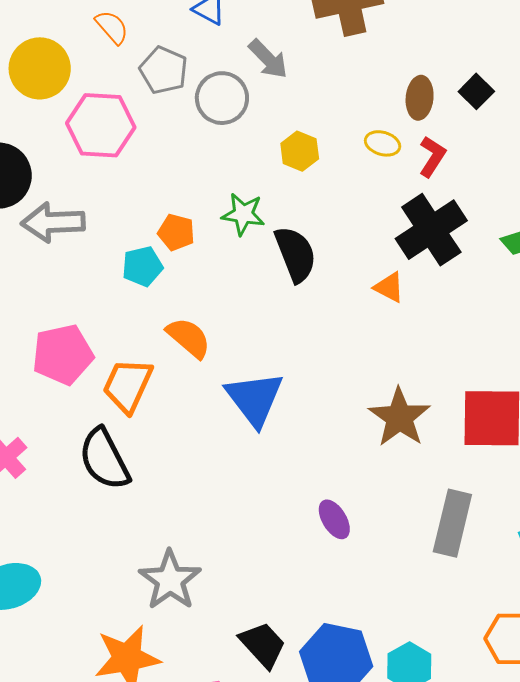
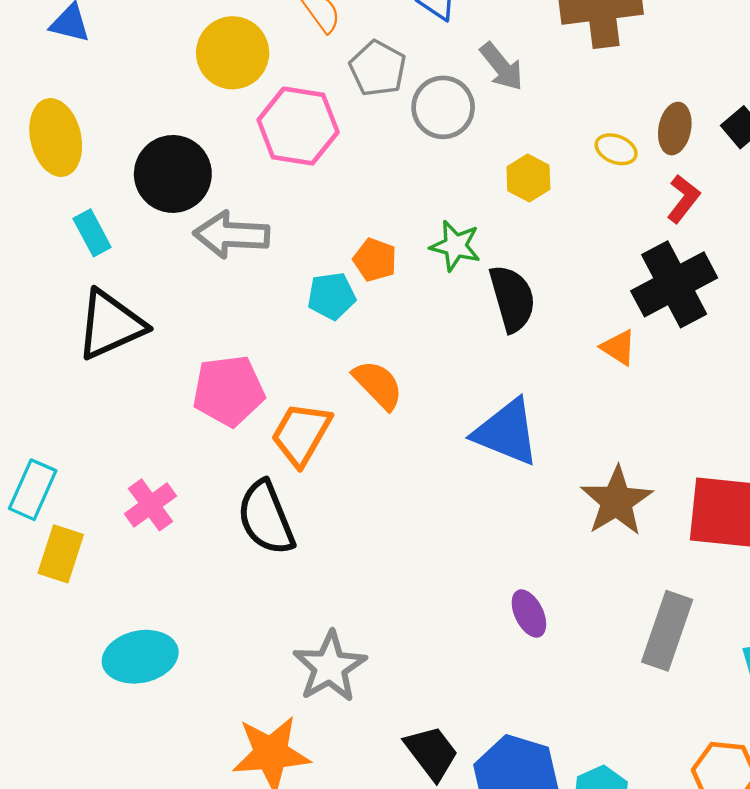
yellow ellipse: (383, 143) -> (616, 149), moved
blue triangle: (255, 399) -> (507, 432), moved, turned -36

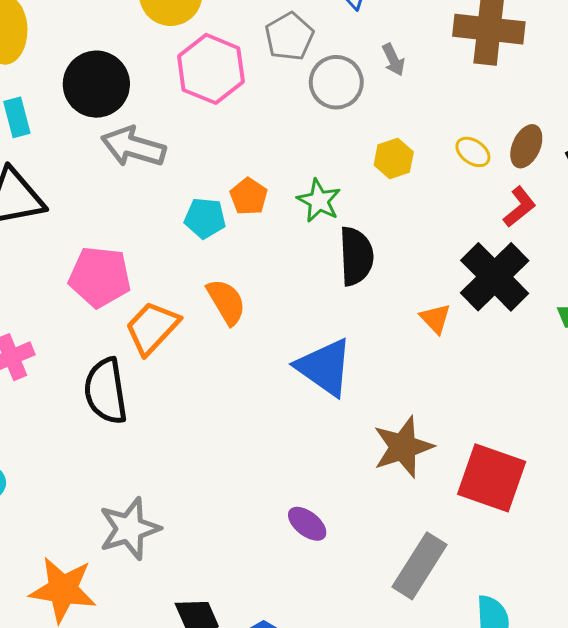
gray arrow: (502, 67) -> (393, 60), size x0.7
black cross: (674, 284) -> (495, 277), turned -30
purple ellipse: (529, 614) -> (307, 524), turned -39

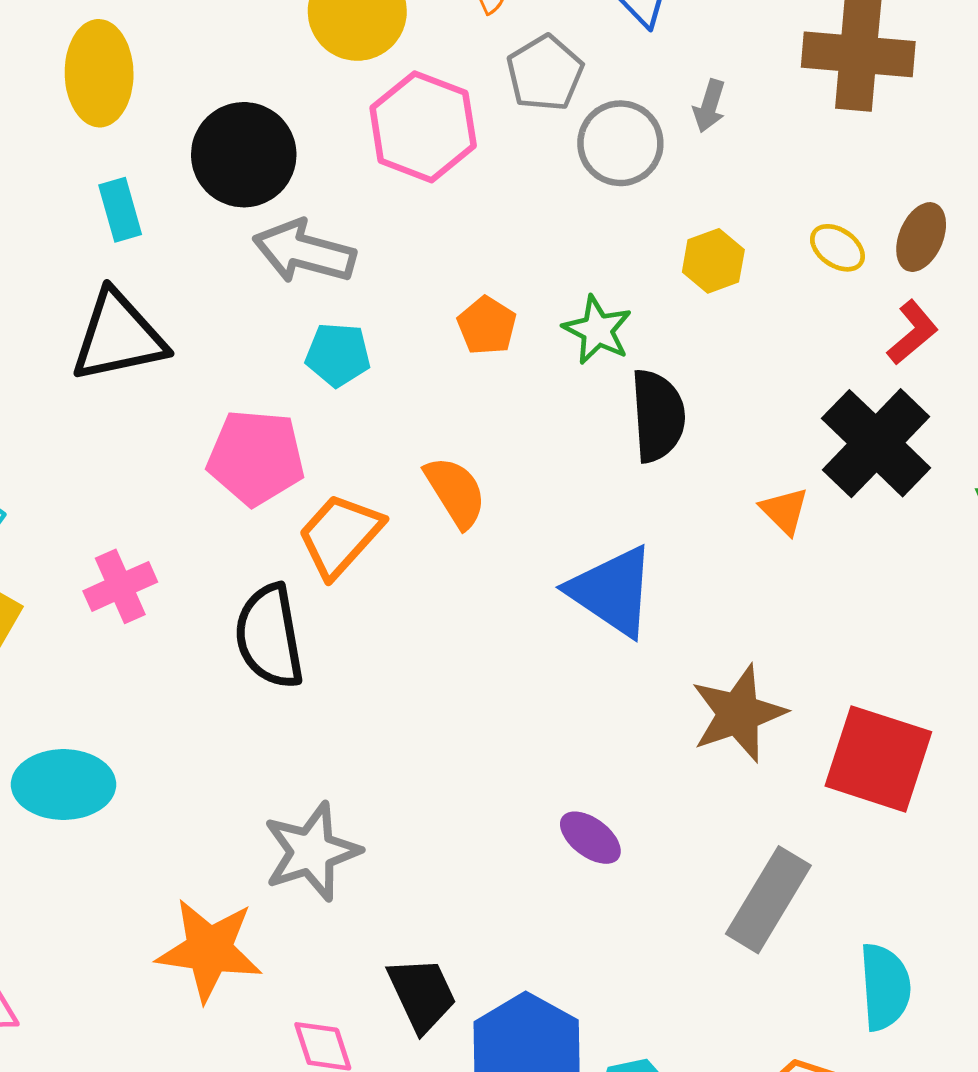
gray arrow: (393, 60) -> (709, 106), turned 44
cyan pentagon: (205, 218) -> (338, 355), moved

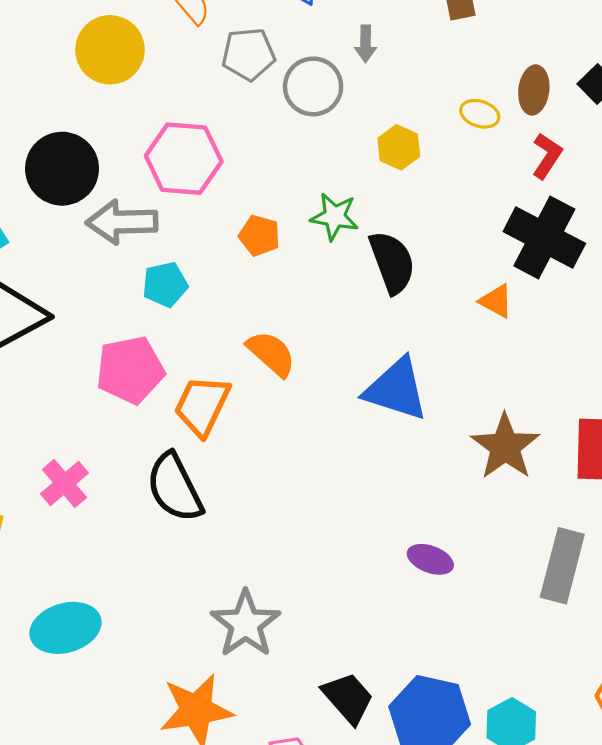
gray pentagon: (545, 73) -> (248, 54), turned -30
pink hexagon: (423, 127) -> (184, 159), moved

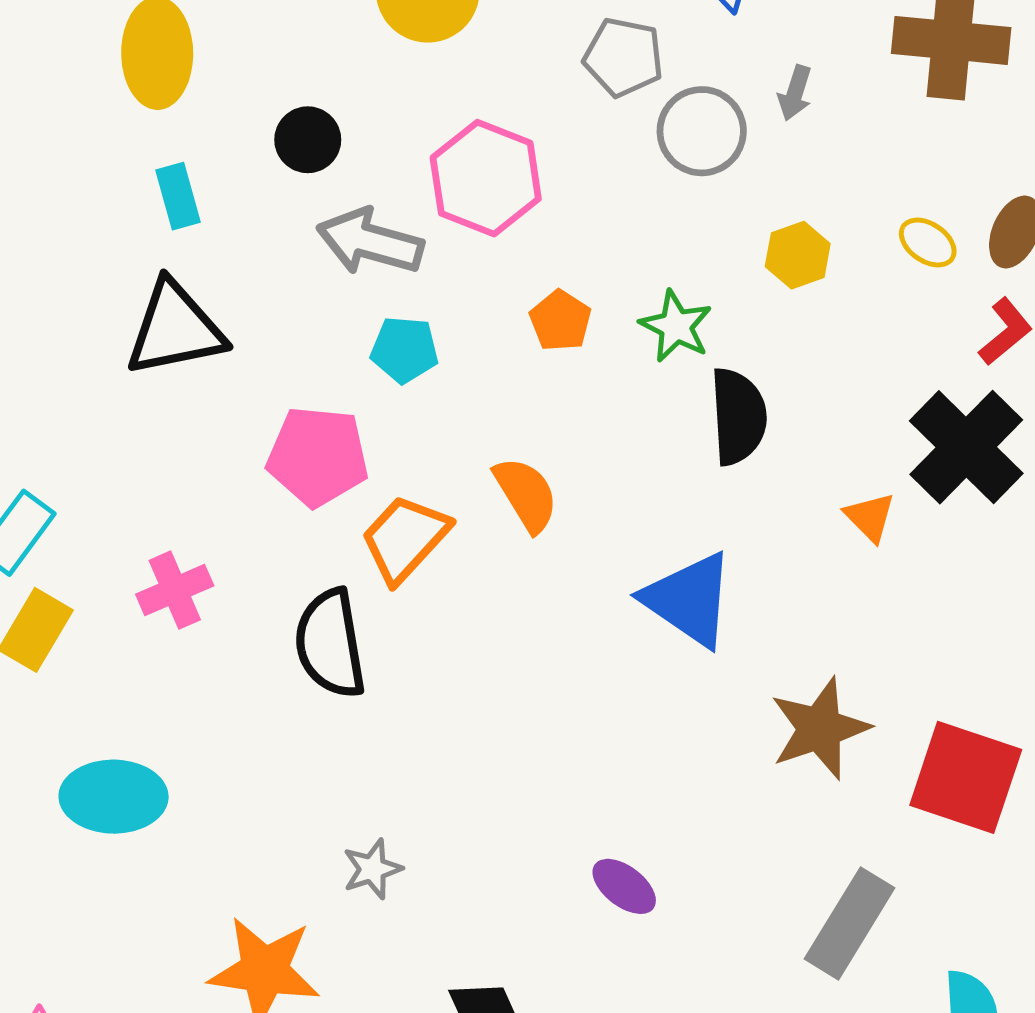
black circle: (62, 169) -> (308, 140), size x0.6
purple ellipse: (430, 559) -> (624, 886), moved
gray star: (246, 624) -> (372, 869), size x0.6

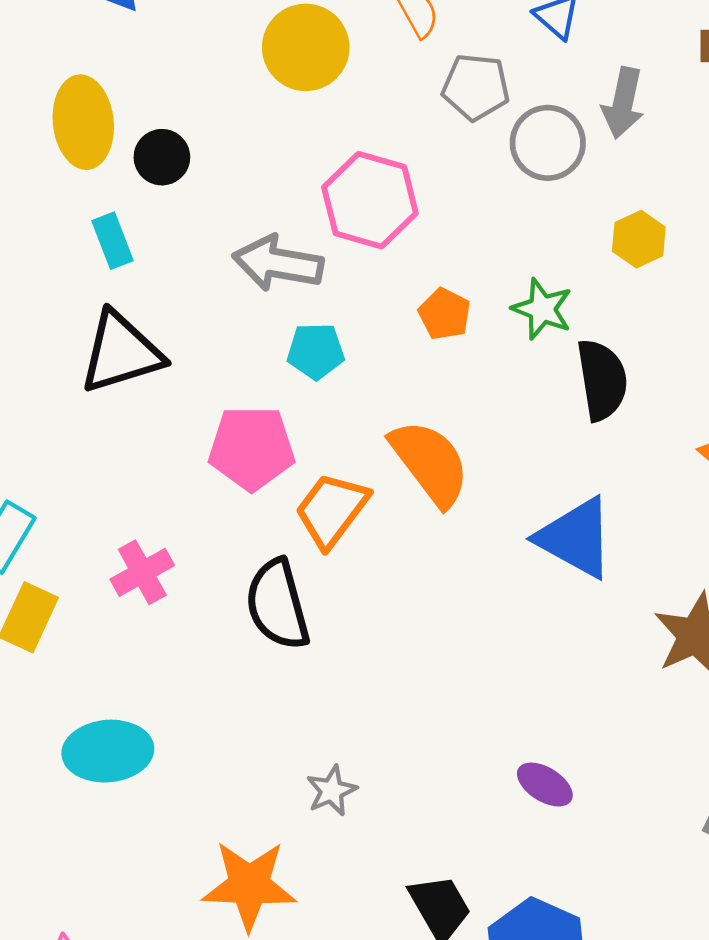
gray arrow: (795, 93) -> (623, 103), size x1.5
black circle: (308, 140) -> (162, 157), moved
orange semicircle: (526, 494) -> (430, 463), size x1.4

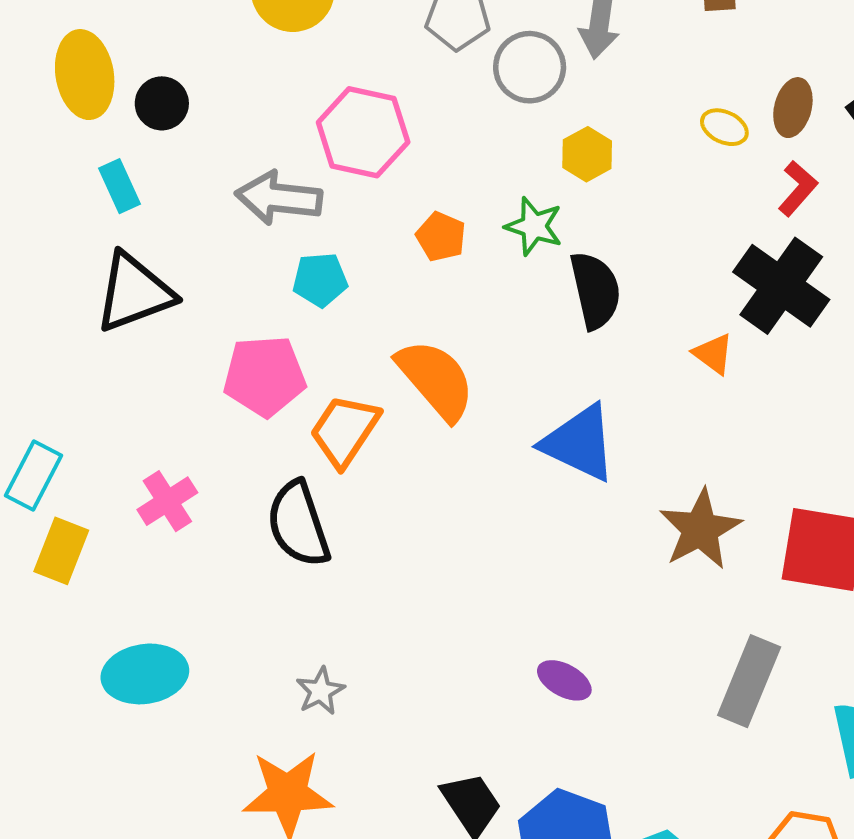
yellow hexagon: (639, 239) -> (587, 154), moved
gray star: (332, 791) -> (320, 691), moved

